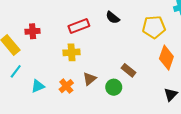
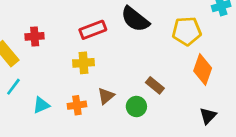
black semicircle: (113, 18) -> (135, 19), size x1.6
orange cross: (66, 86) -> (77, 105), turned 32

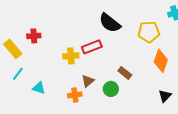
red rectangle: (93, 30) -> (92, 47), moved
cyan triangle: (41, 105) -> (39, 88), turned 40
orange cross: (77, 105) -> (75, 95), moved

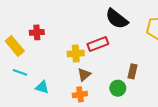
brown rectangle: (125, 73) -> (133, 71), turned 64
cyan line: (18, 74) -> (20, 72), turned 72
brown triangle: (88, 81) -> (84, 74), moved

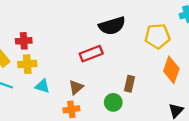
black semicircle: (117, 19) -> (112, 26), turned -55
yellow cross: (76, 53) -> (27, 64), moved
cyan triangle: (42, 87) -> (42, 86), moved

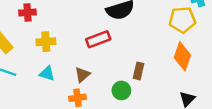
yellow pentagon: (157, 36) -> (182, 20), moved
red cross: (24, 41) -> (28, 12), moved
yellow cross: (27, 64) -> (46, 42), moved

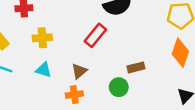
red rectangle: (98, 39) -> (95, 35), turned -30
brown rectangle: (138, 71) -> (136, 67), turned 63

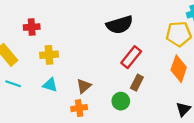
red rectangle: (95, 35) -> (131, 57), moved
brown rectangle: (136, 67) -> (137, 83), turned -49

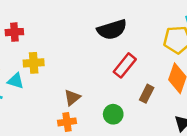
brown rectangle: (137, 83) -> (147, 94), moved
cyan triangle: (50, 85) -> (16, 81), moved

